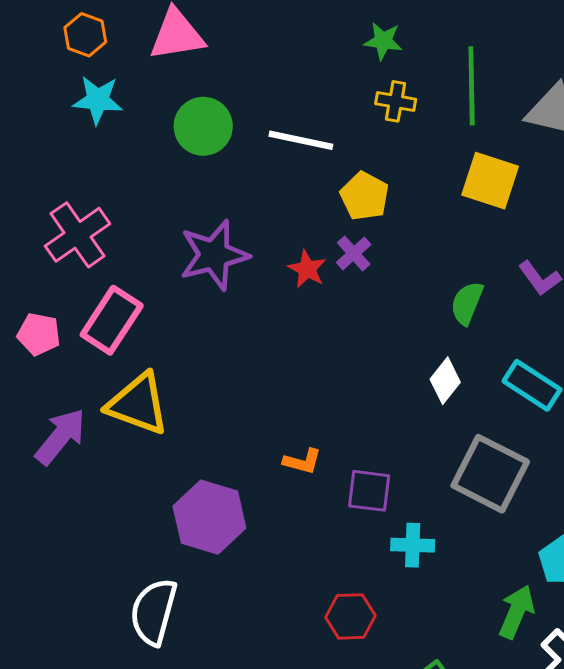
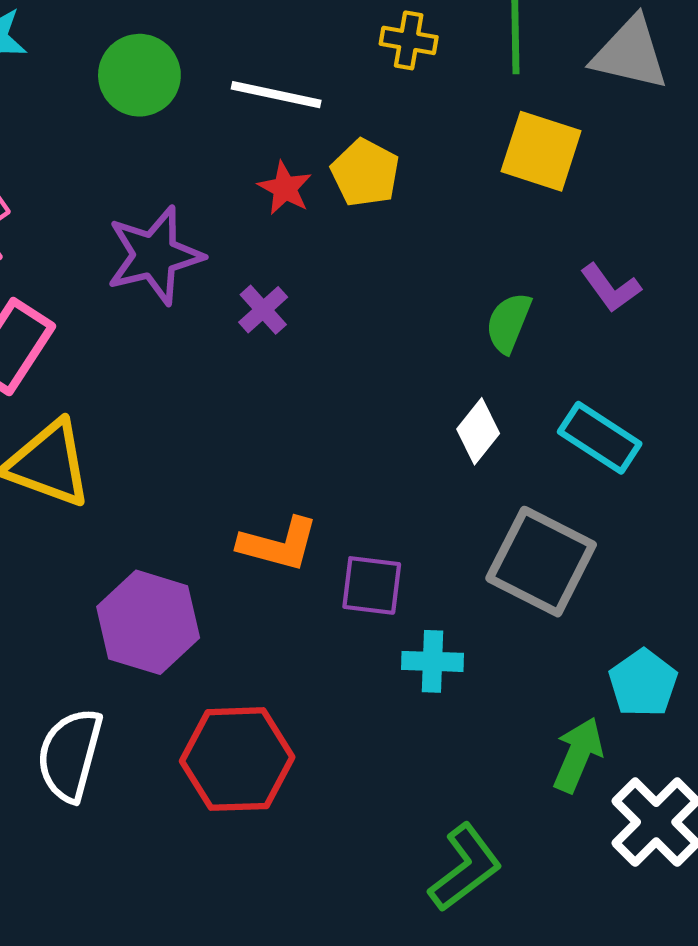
purple cross: (354, 253) -> (263, 310), moved
red star: (307, 269) -> (285, 188), moved
orange L-shape: (302, 461) -> (278, 544), size x1.5
red hexagon: (351, 616) -> (237, 759), moved, size x1.6

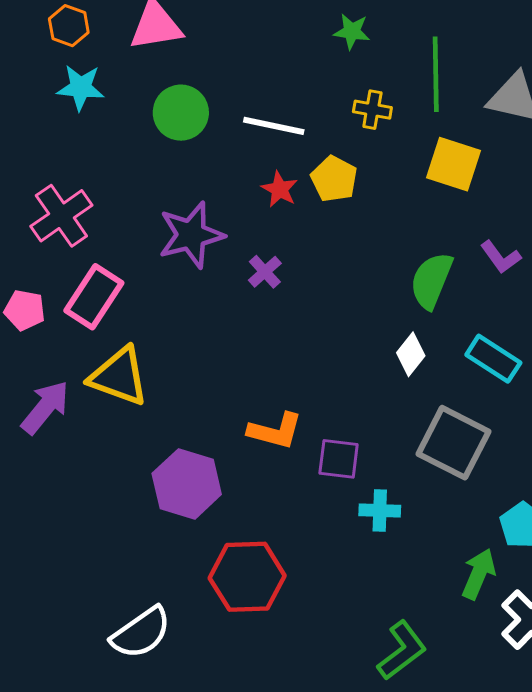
yellow cross: (409, 40) -> (372, 110), moved
green semicircle: (509, 323) -> (431, 281), size x1.4
white semicircle: (70, 755) -> (141, 633), moved, turned -140

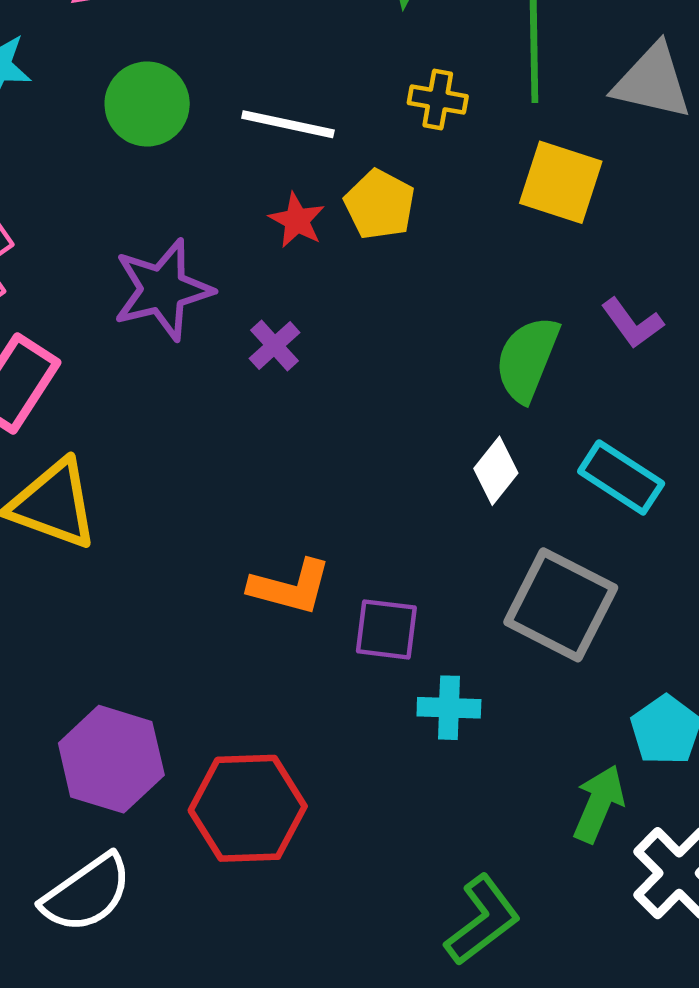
purple hexagon: (187, 484) -> (111, 759), moved

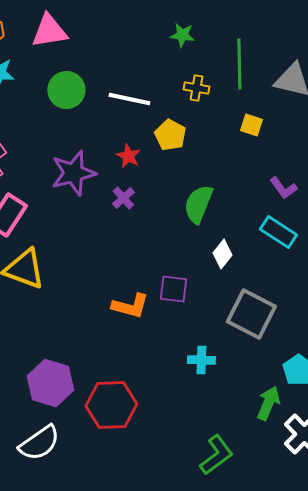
yellow square: (561, 182) -> (251, 125), size x0.6
red star: (297, 220) -> (128, 156), moved
green semicircle: (527, 359) -> (198, 204), moved
cyan rectangle: (621, 477) -> (278, 232), moved
purple square: (386, 629) -> (173, 289), moved

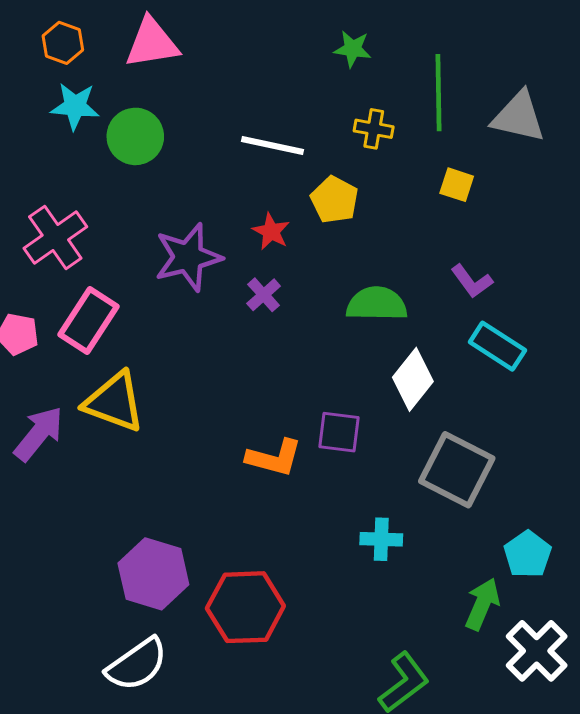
green circle: (66, 90) -> (135, 136), moved
purple L-shape: (283, 188) -> (472, 281), moved
green semicircle: (198, 204) -> (377, 304), turned 69
white diamond: (222, 254) -> (413, 379), size x1.4

